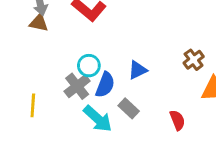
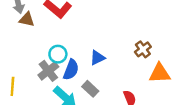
brown triangle: (39, 23) -> (27, 19), moved

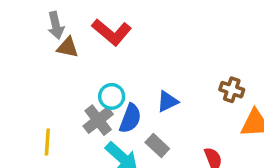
brown cross: (143, 49) -> (232, 90), turned -35

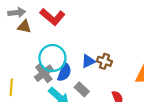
gray arrow: (56, 25) -> (17, 12), turned -84
brown cross: (232, 90) -> (104, 61), moved
cyan circle: (112, 96) -> (52, 58), size x1.6

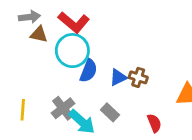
cyan circle: (52, 58) -> (72, 51), moved
blue semicircle: (64, 72) -> (89, 71), moved
gray cross: (44, 73) -> (63, 108), moved

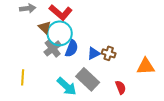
brown triangle: (39, 34) -> (45, 27), moved, turned 32
gray cross: (63, 108) -> (53, 48), moved
gray rectangle: (110, 112) -> (88, 79), size x1.6

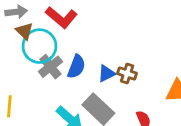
brown triangle: (45, 27) -> (24, 31), moved
cyan circle: (60, 33) -> (39, 46), moved

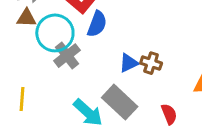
brown triangle: (24, 31) -> (26, 18), moved, turned -42
blue semicircle: (76, 67) -> (97, 24), moved

